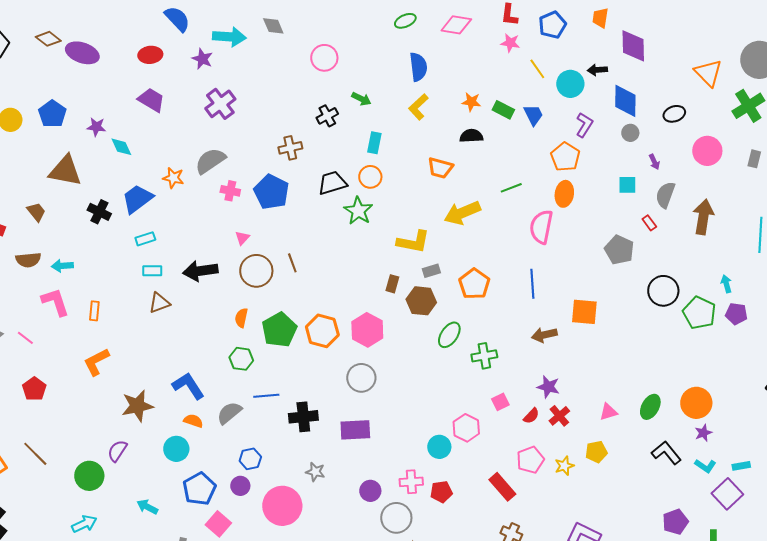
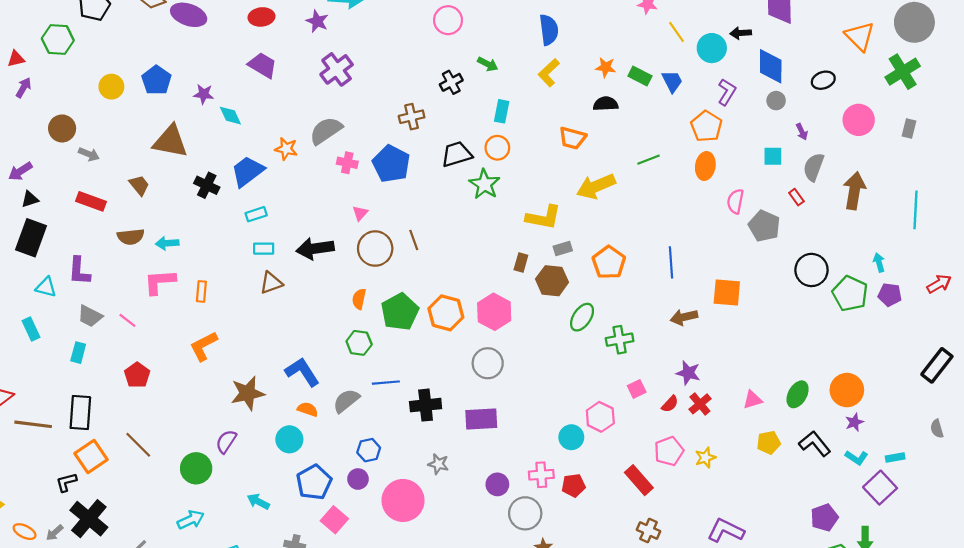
pink semicircle: (541, 227) -> (735, 201), moved, size x0.7
pink L-shape: (55, 302) -> (160, 282), turned -76
yellow pentagon: (596, 452) -> (769, 443), moved

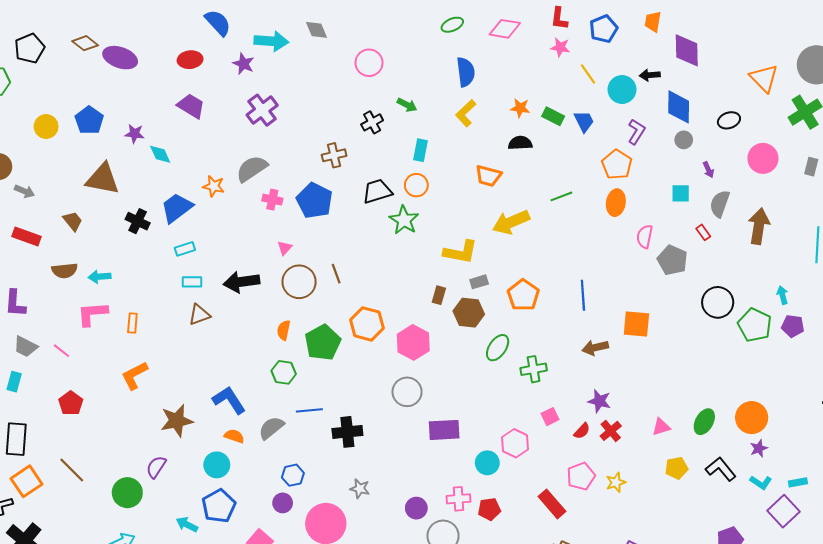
orange hexagon: (446, 313) -> (367, 324), moved
purple rectangle: (481, 419) -> (444, 430), moved
blue pentagon: (314, 482) -> (219, 506), moved

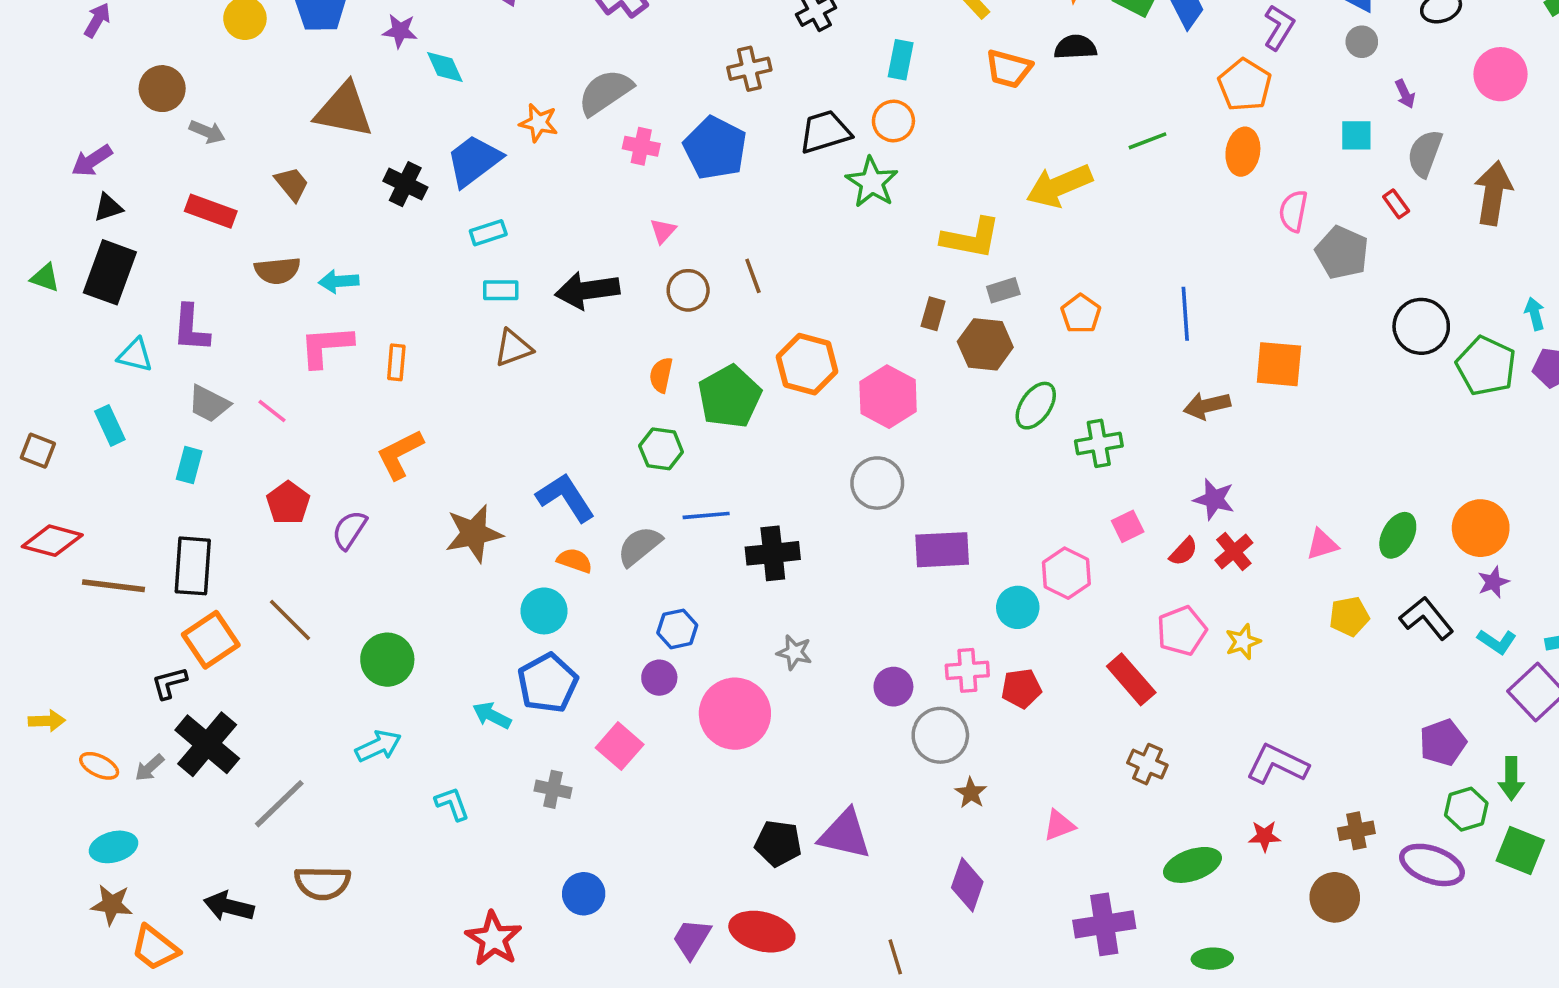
orange trapezoid: (488, 176) -> (1009, 69), moved
brown circle: (299, 282) -> (688, 290), size x0.7
orange pentagon: (523, 295) -> (1081, 314), size x0.7
purple semicircle: (156, 467) -> (349, 530), moved

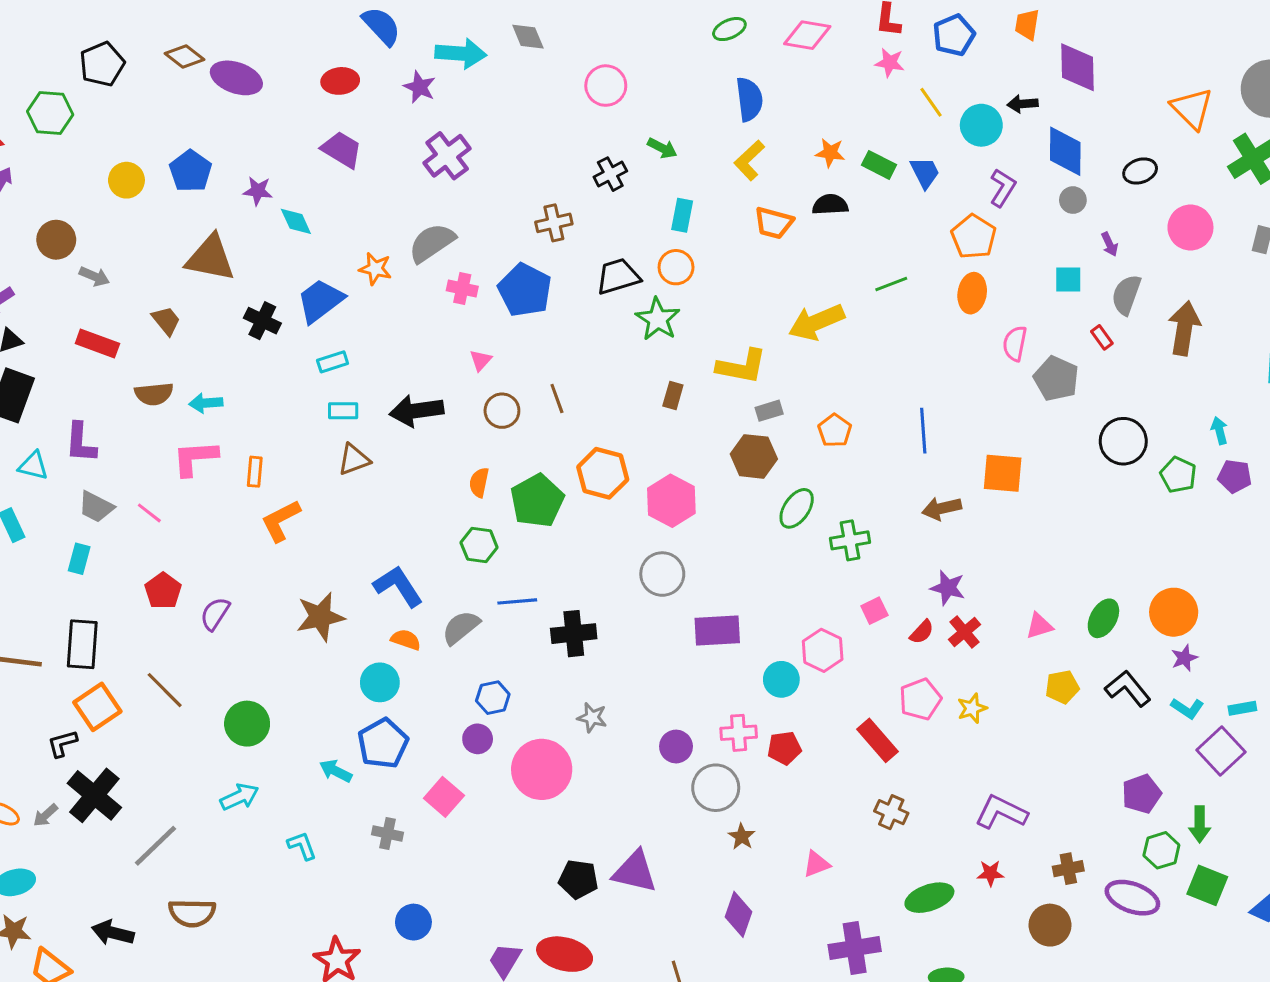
brown rectangle: (933, 314) -> (673, 395), moved
green pentagon: (1486, 366) -> (1178, 475), size x0.7
orange L-shape: (400, 454) -> (281, 521), moved

